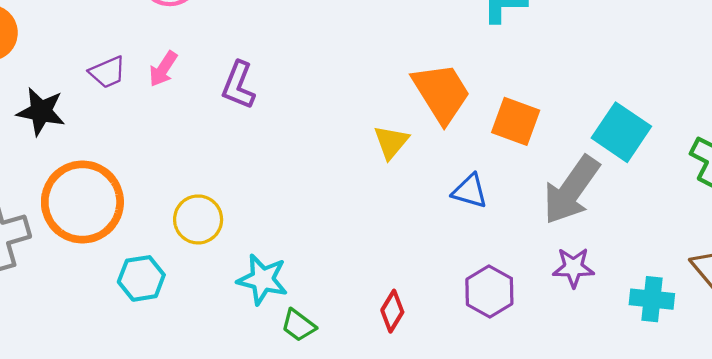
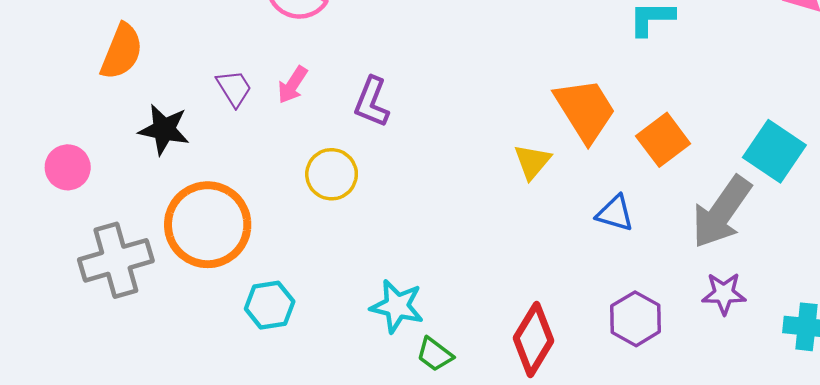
purple trapezoid: (108, 72) -> (234, 88), turned -99
orange square: (516, 121) -> (663, 140), turned 33
yellow circle: (198, 219) -> (332, 174), moved
red diamond: (392, 311) -> (533, 339), size x1.6

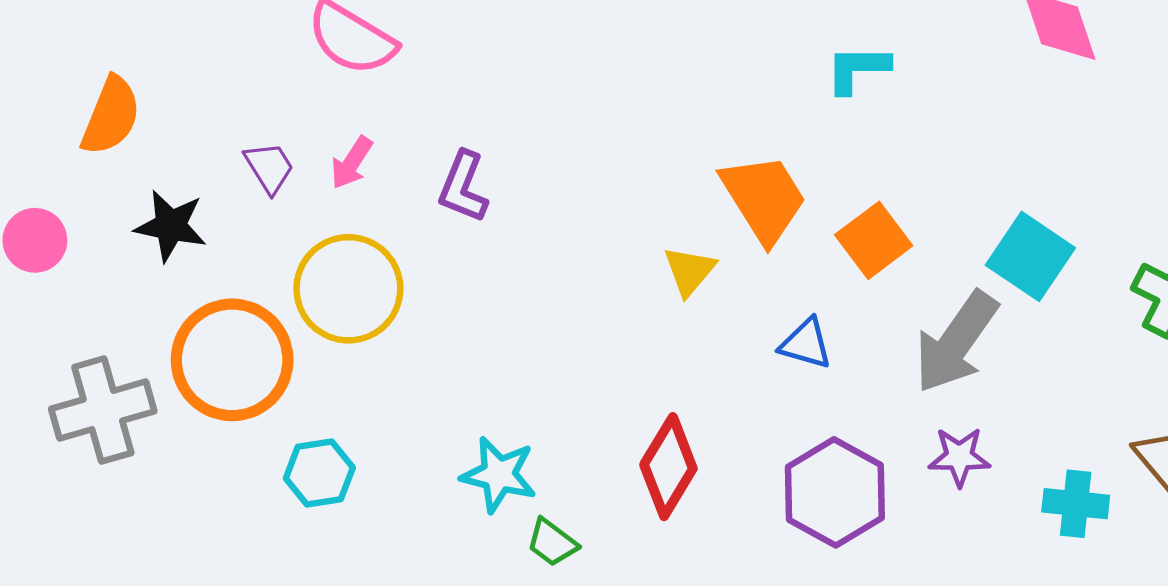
pink circle: (68, 167) -> (35, 240), moved
yellow circle: (332, 174) -> (348, 289), moved, size x1.5
purple hexagon: (636, 319) -> (835, 492), size x1.4
red diamond: (533, 339) -> (668, 467), moved

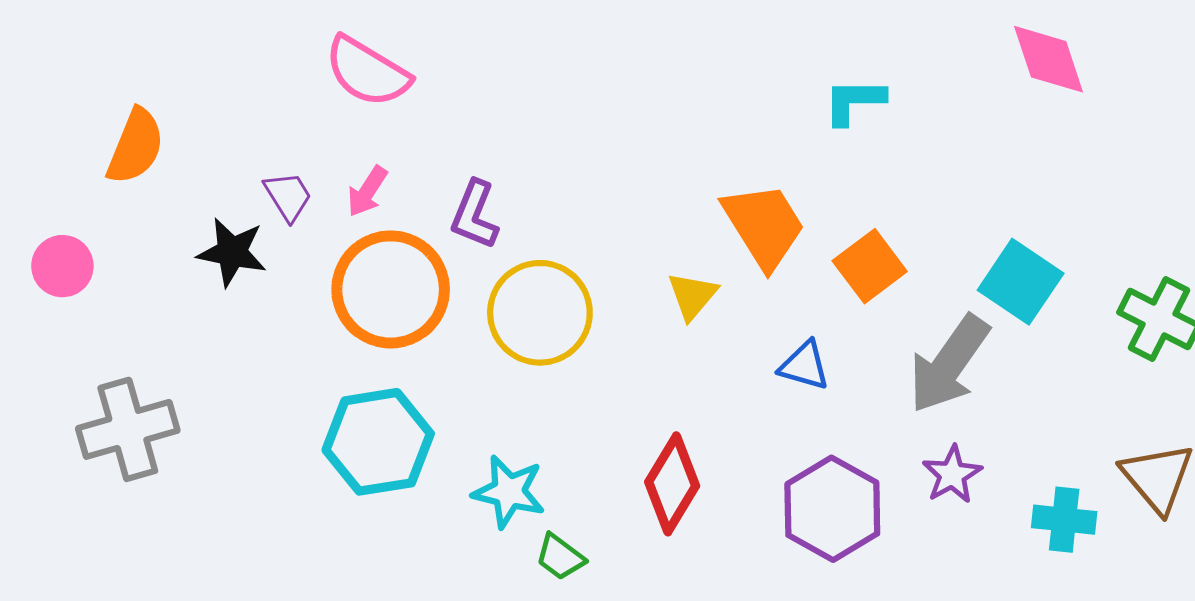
black star: (171, 226) -> (232, 252), moved
yellow circle: (348, 289) -> (540, 313), moved
orange circle: (232, 360) -> (391, 289), moved
purple star: (959, 457) -> (952, 475), turned -30
cyan hexagon: (319, 473) -> (378, 442), moved, size x1.6

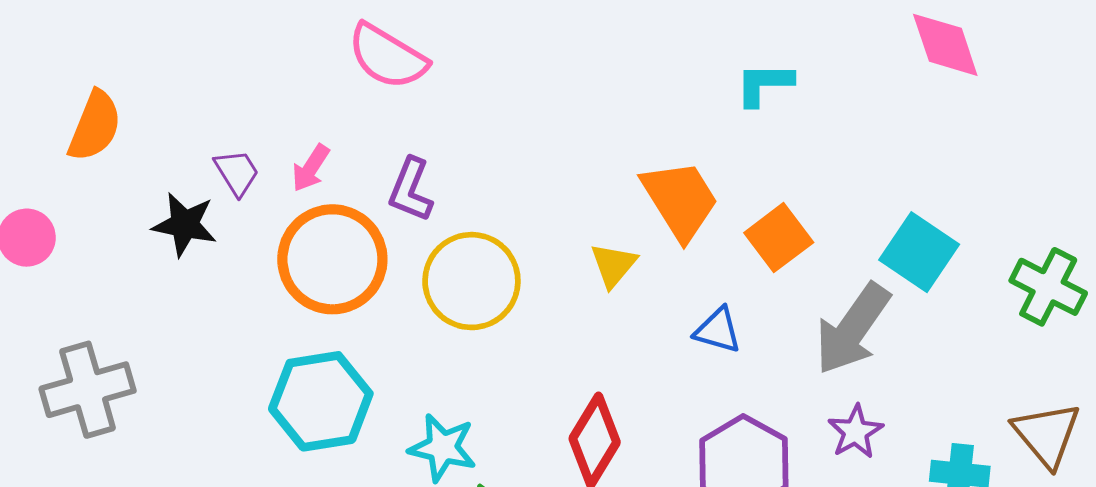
pink semicircle: (367, 72) -> (387, 56), moved

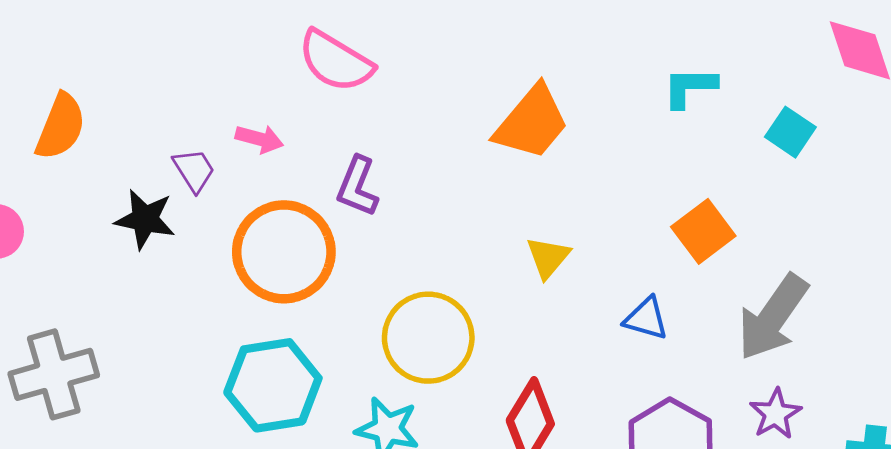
pink arrow: (311, 168) -> (259, 139), moved, turned -108
orange trapezoid: (680, 200) -> (532, 123), moved, turned 72
cyan square: (919, 252) -> (790, 132), moved, size x0.7
yellow circle: (471, 281) -> (428, 338), moved

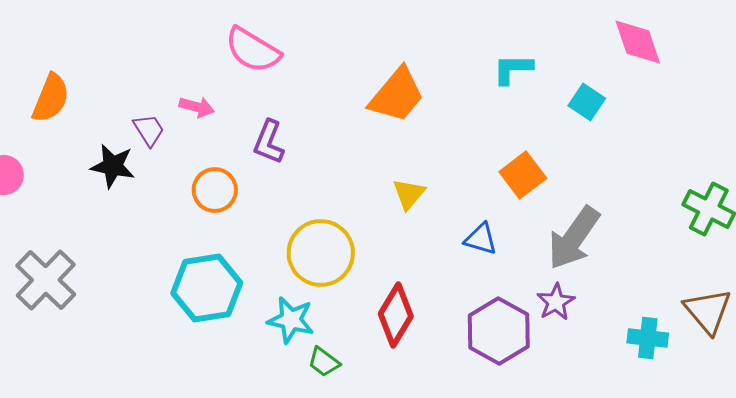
orange circle: (284, 252) -> (215, 190), size x0.6
gray cross: (54, 374) -> (46, 280), turned -30
purple star: (775, 414) -> (556, 302), moved

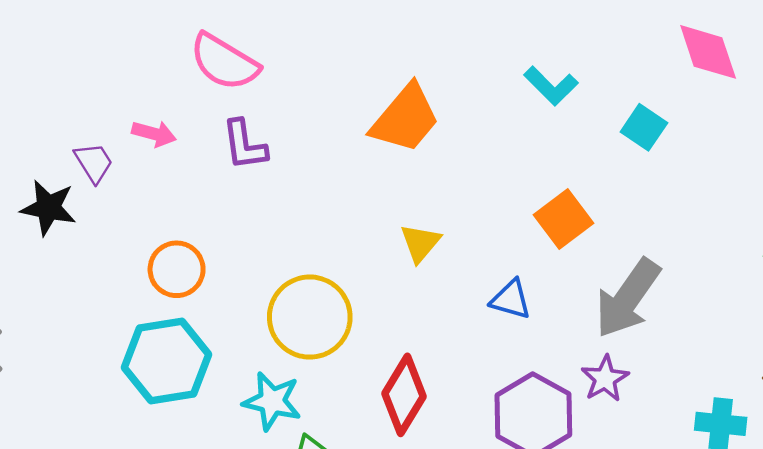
cyan L-shape: (513, 69) -> (551, 86), turned -135
purple L-shape: (269, 142) -> (244, 145), moved, turned -30
orange circle: (215, 190) -> (177, 269), moved

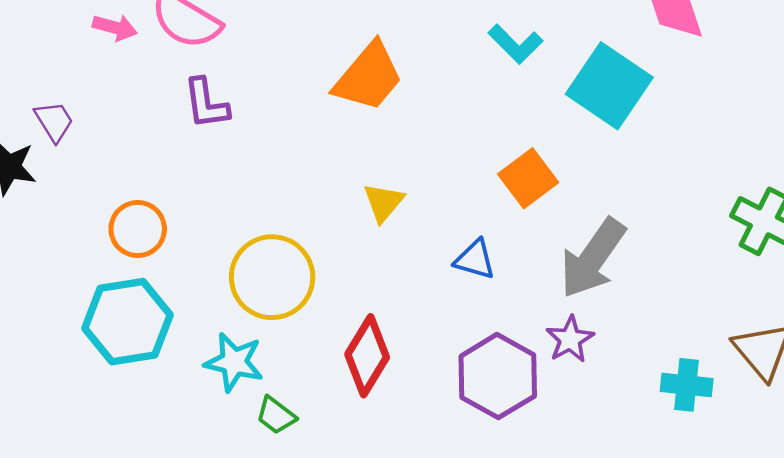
cyan square: (644, 127) -> (609, 86), size x1.8
pink arrow: (154, 134) -> (115, 27), moved

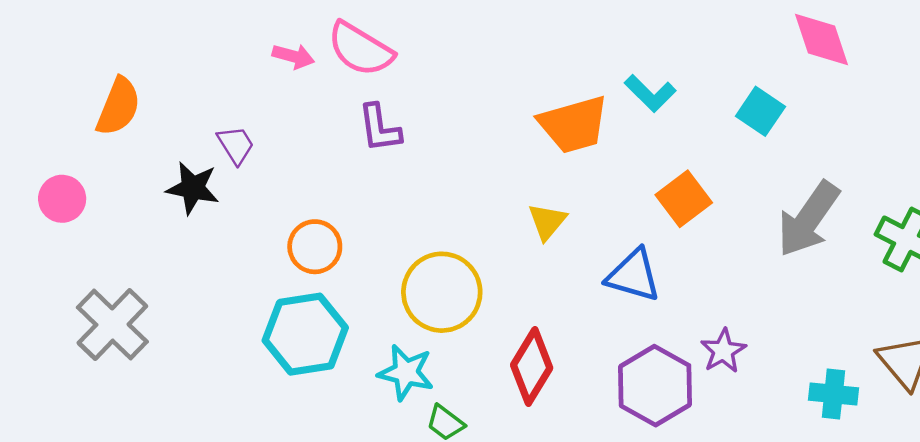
cyan L-shape: (515, 44) -> (650, 93), moved
orange trapezoid: (368, 77) -> (574, 125), moved, turned 34
cyan square: (609, 86) -> (760, 111), size x0.6
gray arrow: (593, 258) -> (808, 219), moved
blue triangle: (475, 259) -> (633, 275), size x1.4

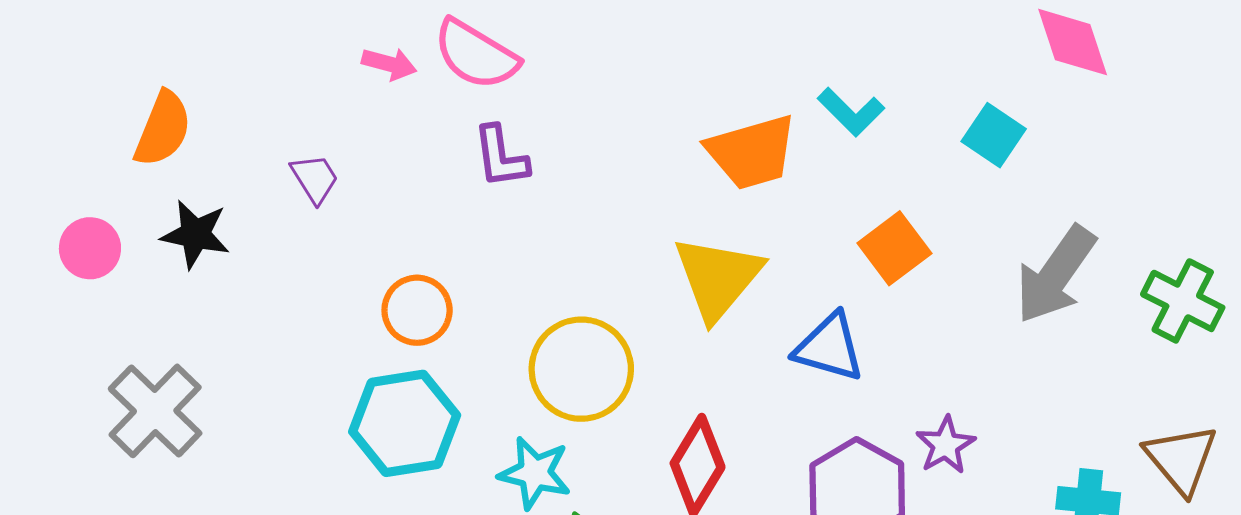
black star: (193, 188) -> (195, 234), moved
yellow triangle: (547, 222) -> (718, 278), size x1.8

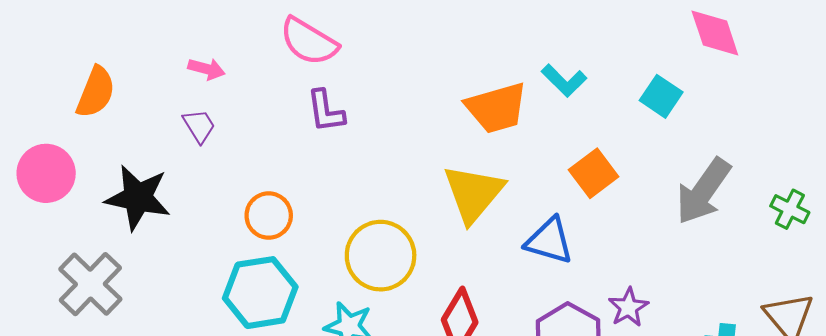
pink arrow: (389, 64) -> (206, 69), moved
black star: (195, 234) -> (138, 198), moved, size x1.4
pink circle: (90, 248) -> (46, 173), size x1.4
green cross: (1183, 301) -> (790, 209), size x0.7

